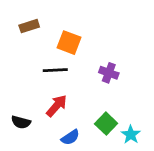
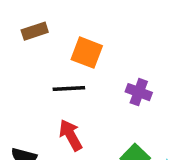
red arrow: (57, 106) -> (71, 135), turned -70

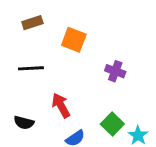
black line: (69, 88) -> (31, 68), moved

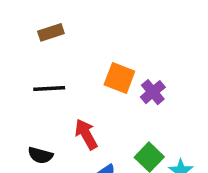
orange square: (74, 40) -> (119, 78), moved
purple cross: (115, 71) -> (153, 92), turned 30

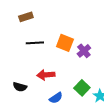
black line: (49, 89) -> (35, 43), moved
red arrow: (86, 134) -> (46, 75), turned -66

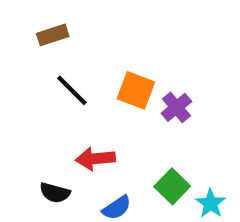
black line: (35, 43) -> (72, 90), turned 48
black semicircle: (20, 87) -> (55, 193), moved

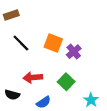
green square: (172, 186) -> (66, 82), moved

